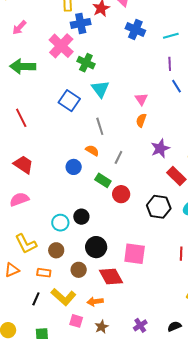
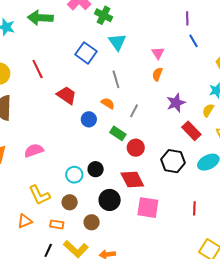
red trapezoid: (23, 165) -> (67, 95), moved
red diamond: (111, 277) -> (132, 180), moved

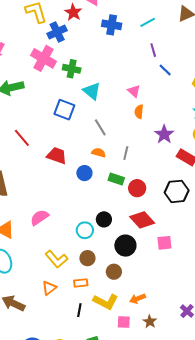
pink square: (148, 208) -> (164, 243), size x0.7

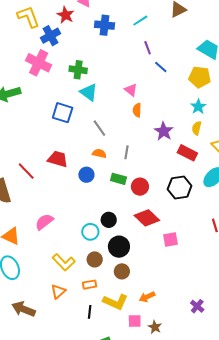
green cross: (72, 69) -> (78, 70), moved
red line: (22, 138) -> (26, 171), moved
black circle: (125, 246) -> (119, 247), moved
brown star: (150, 322) -> (155, 327), moved

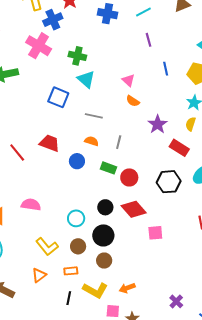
blue line: (161, 67) -> (166, 69), moved, turned 32
orange semicircle: (137, 110) -> (133, 101), turned -64
gray line: (99, 128) -> (94, 116), turned -48
black circle: (109, 220) -> (105, 207), moved
pink semicircle: (44, 222) -> (31, 205), turned 42

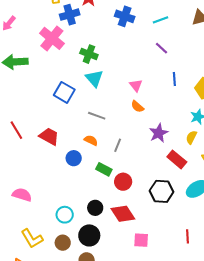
purple line: (148, 40) -> (162, 48), turned -40
red line: (17, 152) -> (16, 130), moved

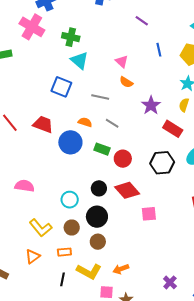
blue square: (64, 92) -> (61, 87), moved
gray line: (97, 116) -> (100, 97), moved
gray line: (118, 145) -> (112, 123), turned -72
blue circle: (74, 158) -> (70, 142), size x1.5

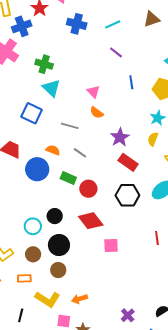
red rectangle: (173, 129) -> (128, 162), moved
black circle: (99, 188) -> (55, 216), moved
black line: (62, 279) -> (21, 315), moved

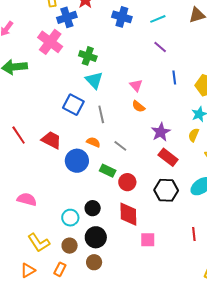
gray line: (70, 126) -> (101, 114), moved, turned 60
red diamond: (91, 221) -> (128, 214), turned 35
orange rectangle: (24, 278) -> (60, 269), turned -64

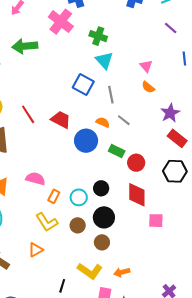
gray line: (120, 146) -> (124, 120), moved
orange rectangle: (60, 269) -> (54, 196), moved

